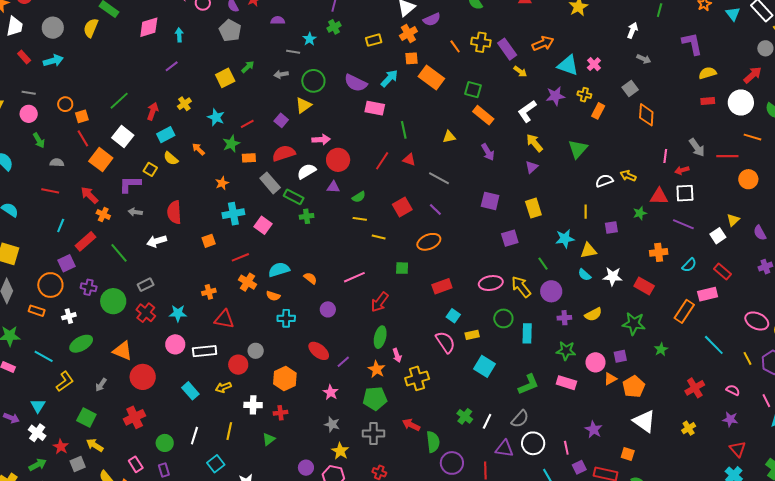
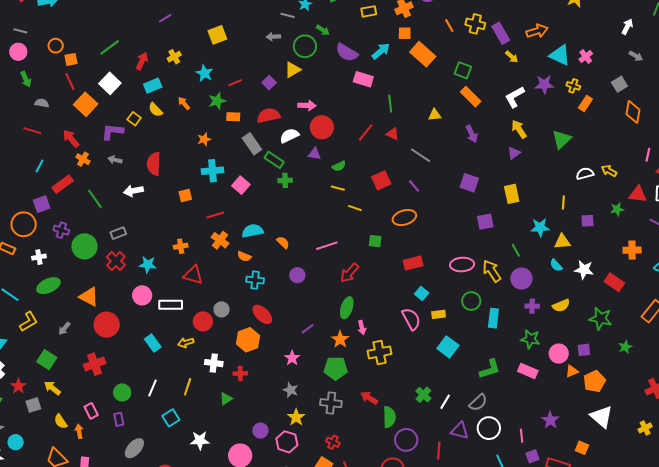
green arrow: (248, 67) -> (323, 30), moved, turned 72
red ellipse: (319, 351) -> (262, 314), moved

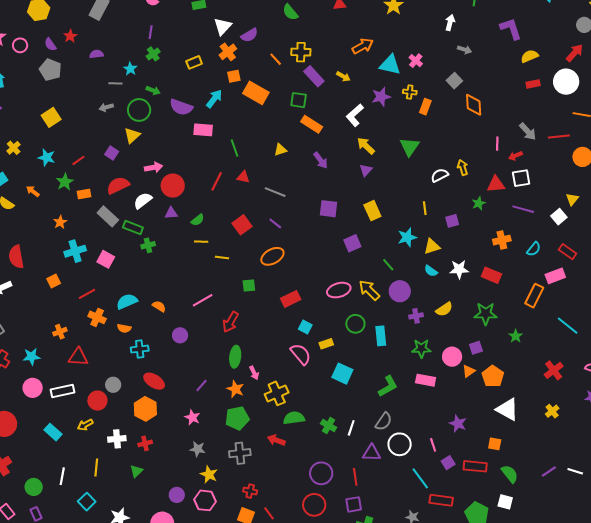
purple rectangle: (501, 33) -> (314, 76), moved
yellow arrow: (609, 171) -> (463, 167), turned 56
green semicircle: (389, 417) -> (294, 418), moved, turned -85

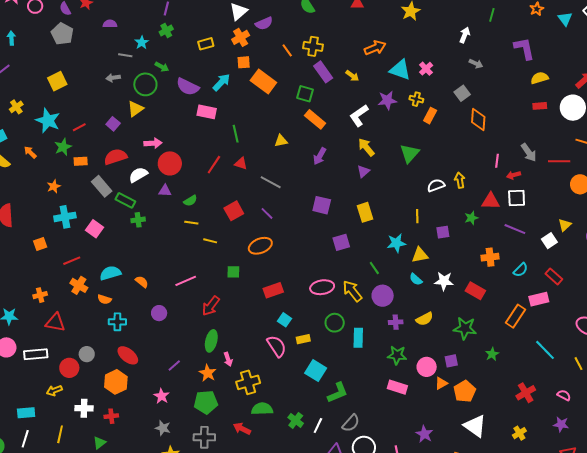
cyan star: (47, 158) -> (48, 121), size x1.4
purple arrow: (321, 160) -> (320, 156), turned 60
green L-shape: (388, 386) -> (338, 393), moved
cyan rectangle: (53, 432) -> (26, 413), moved, turned -54

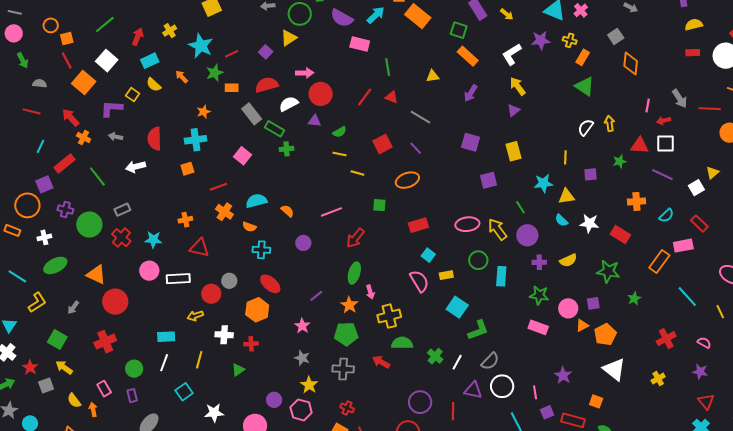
green triangle: (410, 153) -> (585, 86), moved, turned -40
white semicircle: (436, 185) -> (586, 127), turned -36
cyan cross: (65, 217) -> (196, 140), moved

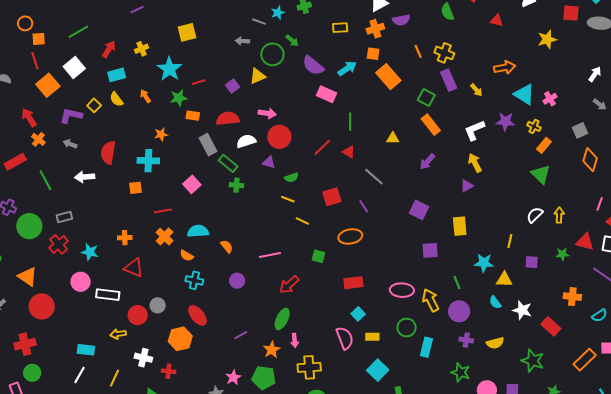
pink star: (302, 326) -> (233, 377), moved
green circle: (134, 369) -> (32, 373), moved

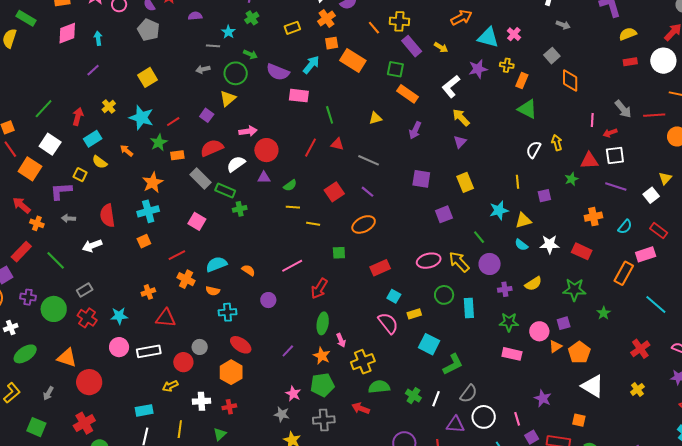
orange star: (161, 134) -> (153, 183), size x1.5

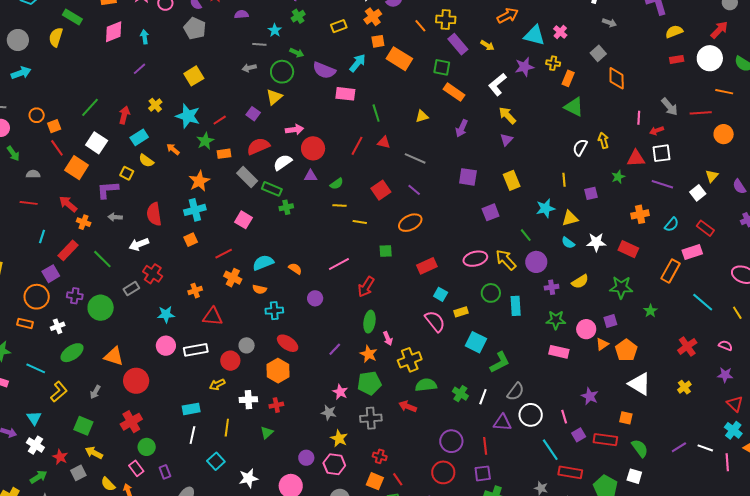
red cross: (87, 318) -> (153, 274), moved

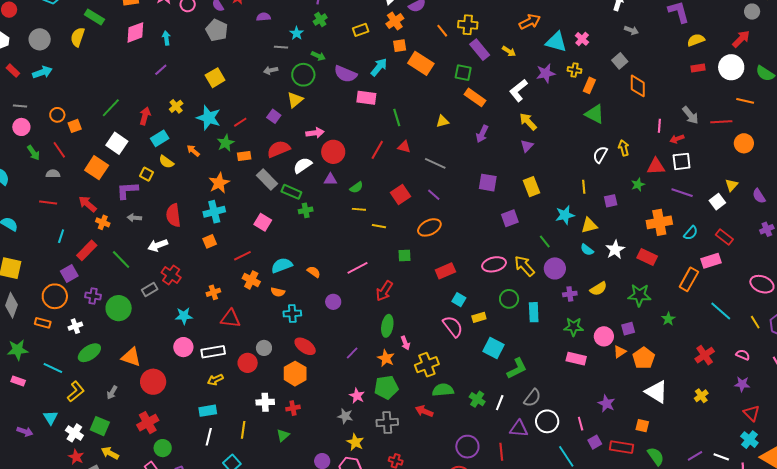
red line: (57, 148) -> (59, 150), moved
orange cross: (640, 214) -> (659, 222), size x1.4
white star: (596, 242) -> (615, 250), turned -30
yellow arrow: (217, 384) -> (215, 380), moved
white cross: (35, 445) -> (74, 433), moved

